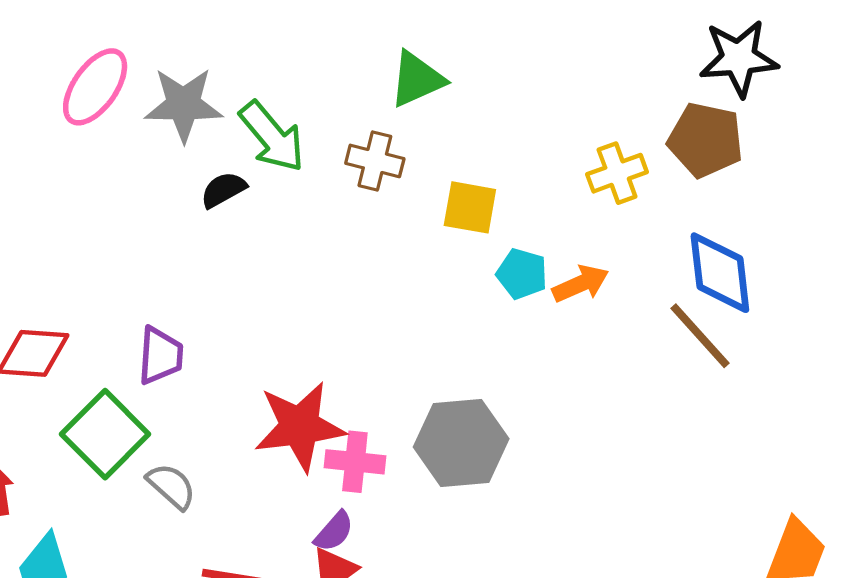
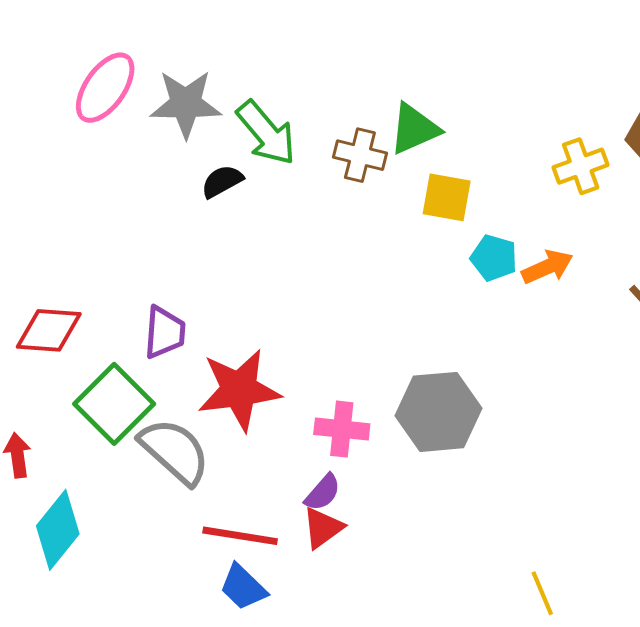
green triangle: (417, 79) -> (414, 129), moved
red star: (300, 426) -> (239, 390), moved
gray semicircle: (171, 486) -> (175, 451), size x1.6

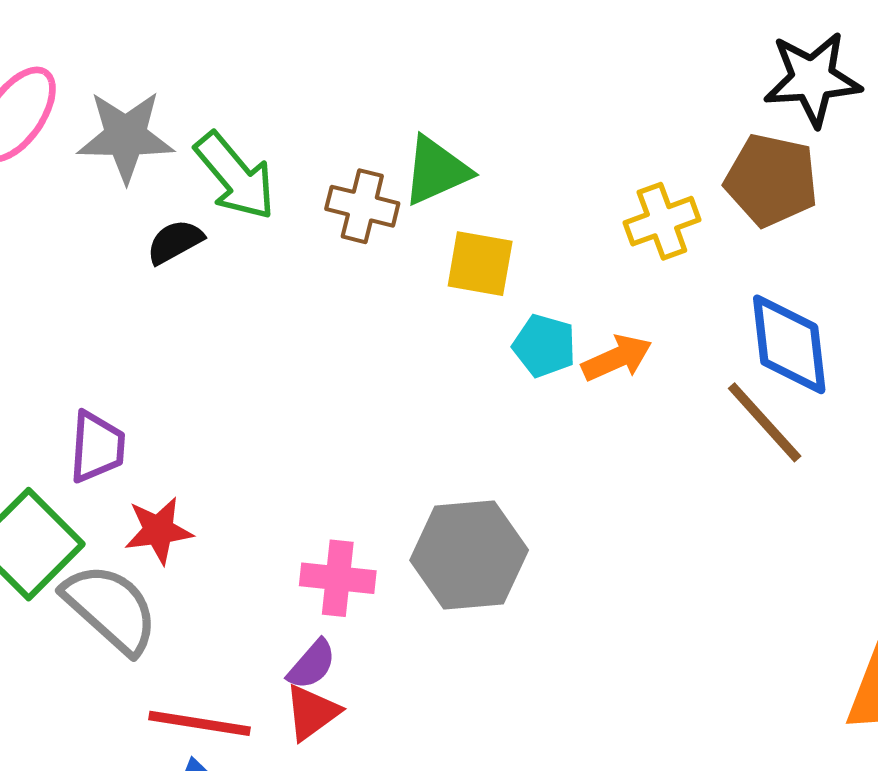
red star: (239, 390) -> (158, 530), moved, size x0.6

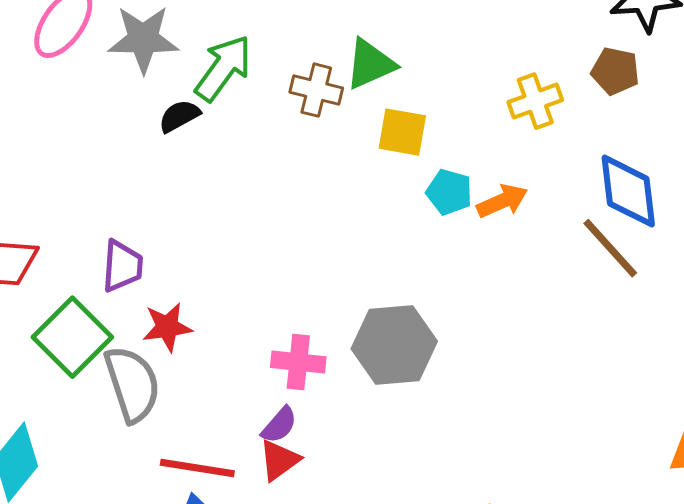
green arrow: (235, 176) -> (223, 68), turned -104
brown pentagon: (771, 180) -> (615, 71), size x0.7
gray semicircle: (111, 608) -> (132, 384), turned 30

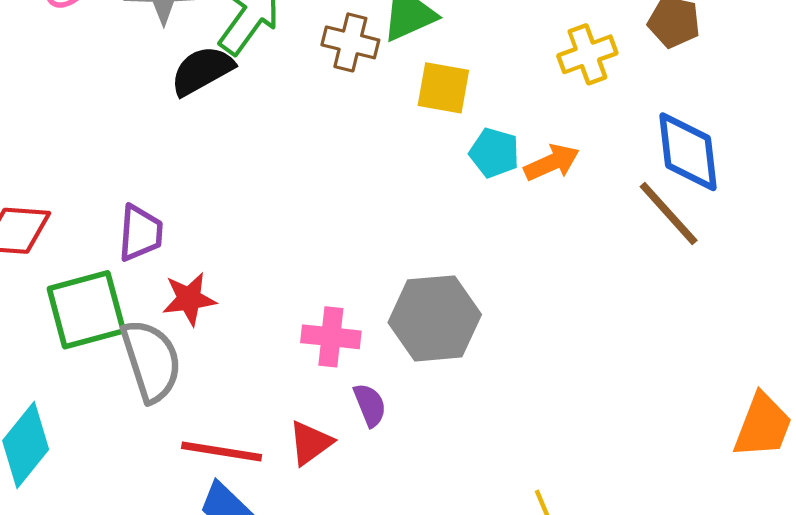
black semicircle: (179, 116) -> (202, 71), size x1.4
green square: (72, 337) -> (86, 310), turned 30
purple semicircle: (279, 425) -> (370, 405), moved, turned -63

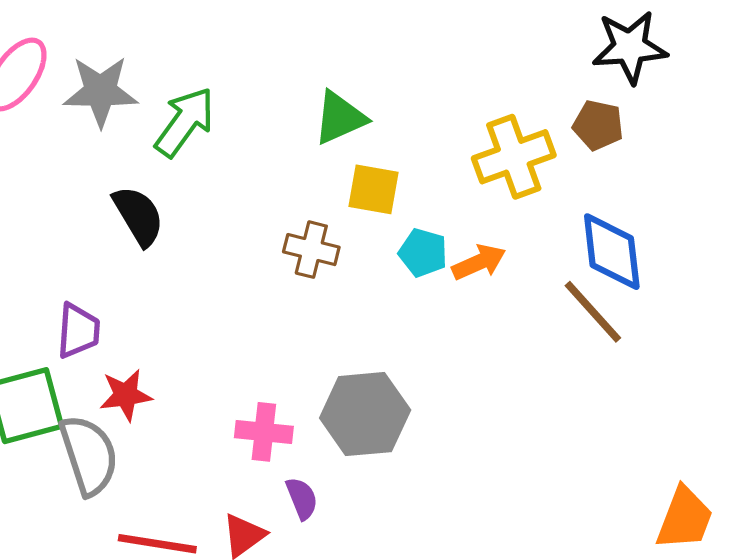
brown cross: (350, 42) -> (311, 250), moved
yellow cross: (587, 54) -> (514, 157), size x1.4
black semicircle: (202, 71) -> (138, 216), moved, turned 88

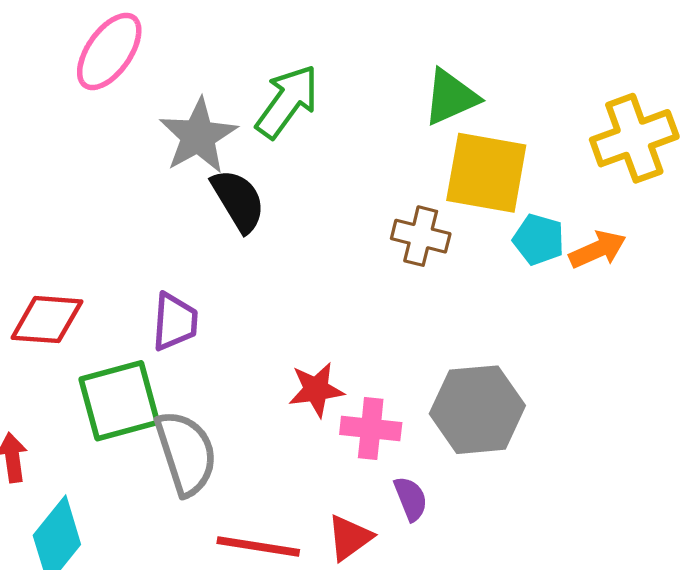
gray star: (100, 91) -> (198, 136), moved, turned -30
yellow square: (374, 189) -> (486, 173), size x1.5
red star: (126, 395) -> (316, 390), moved

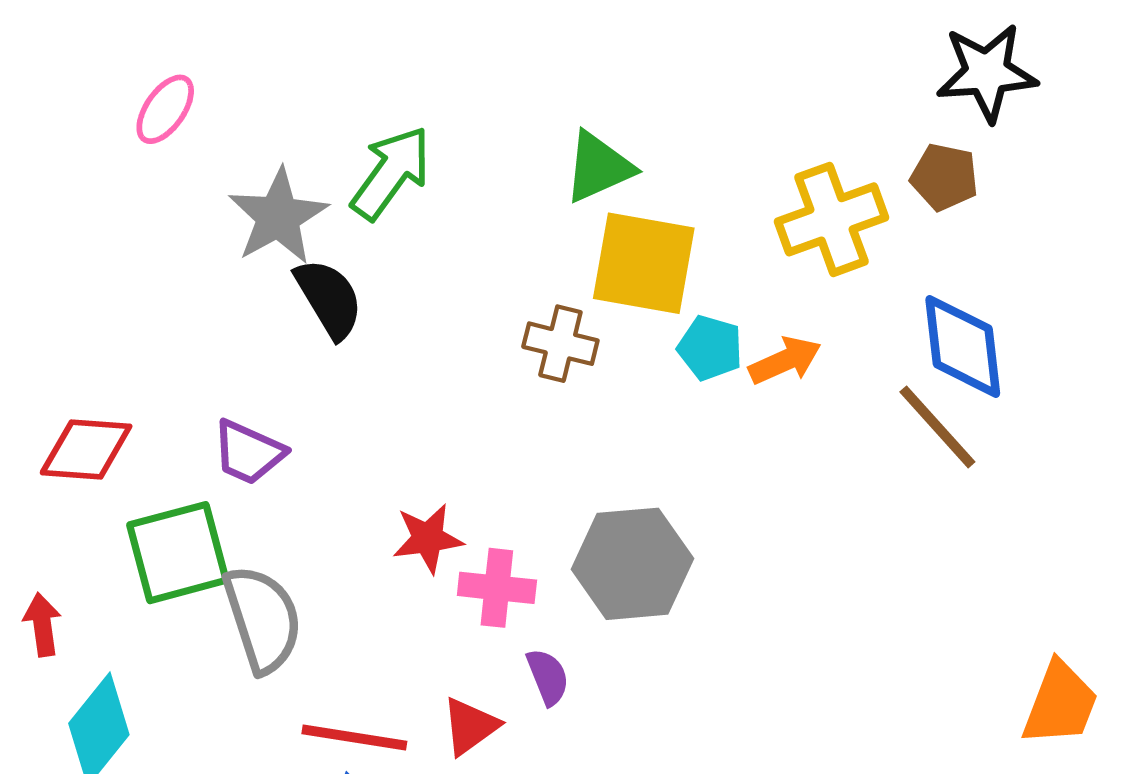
pink ellipse: (109, 51) -> (165, 109), size x0.7
purple trapezoid: (175, 322) -> (248, 452), turned 110

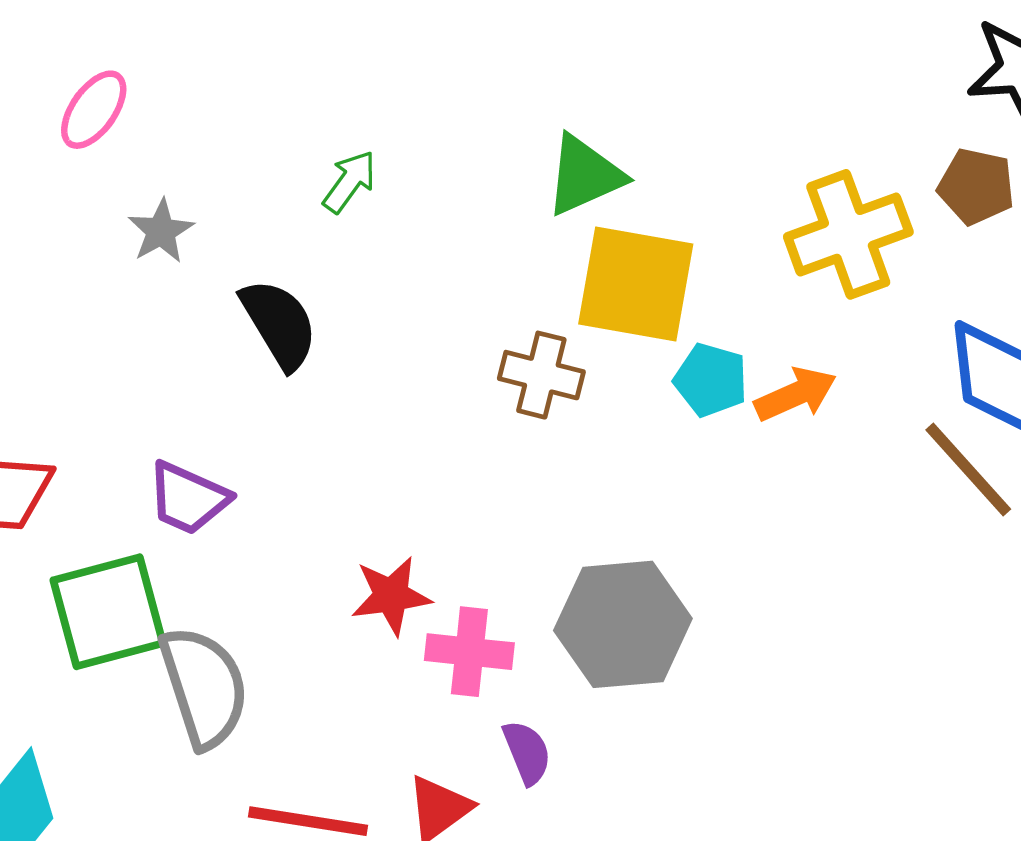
green arrow: (391, 173) -> (350, 182), size x0.6
gray star: (278, 217) -> (161, 231), moved, size x0.6

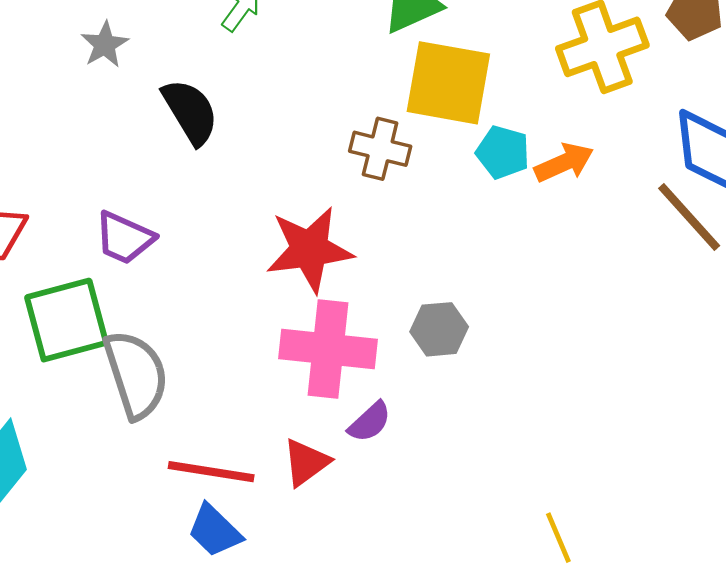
red star: (391, 596) -> (310, 249), moved, size x1.5
gray hexagon: (623, 624) -> (439, 329), size x0.6
pink cross: (469, 652) -> (328, 349), size x1.5
purple semicircle: (527, 752) -> (370, 422), turned 69

